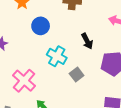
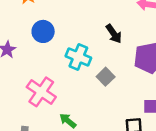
blue circle: (41, 26) -> (43, 31), moved

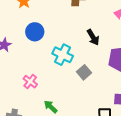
pink cross: (41, 92) -> (30, 82), size x0.6

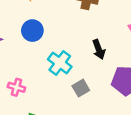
pink cross: (30, 82) -> (16, 87), turned -32

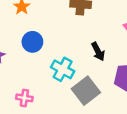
gray square: (81, 88) -> (86, 91), size x1.6

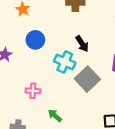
black arrow: (98, 51) -> (82, 44), moved

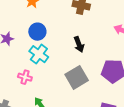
cyan cross: (65, 62) -> (39, 54), moved

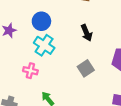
gray square: (77, 77) -> (86, 68), size x0.7

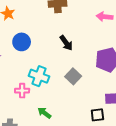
cyan cross: (44, 45) -> (39, 76), moved

